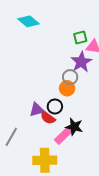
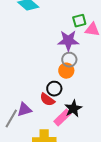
purple star: (81, 62) -> (68, 41), moved, turned 30
purple triangle: (37, 110) -> (24, 110), moved
black star: (74, 127) -> (73, 109), turned 30

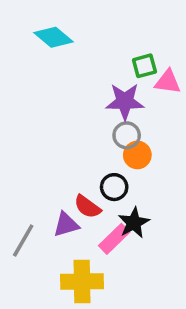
orange circle: (66, 71) -> (137, 155), moved
black circle: (54, 89) -> (114, 187), moved
purple triangle: (24, 110) -> (66, 224), moved

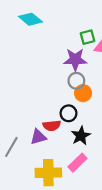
red semicircle: (87, 207) -> (52, 126), turned -42
pink rectangle: (114, 239) -> (77, 163), moved

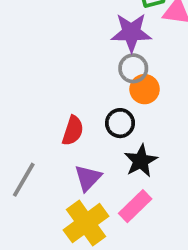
red semicircle: (52, 126) -> (73, 131), moved, turned -66
purple triangle: (38, 137) -> (88, 178), moved, turned -30
yellow cross: (48, 173) -> (86, 223), turned -35

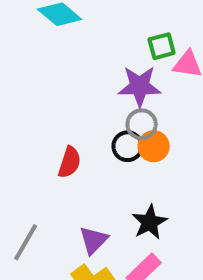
black circle: (120, 123) -> (128, 146), moved
red semicircle: (73, 131) -> (70, 162), moved

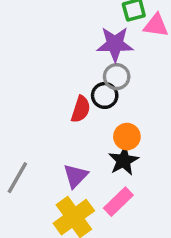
orange circle: (154, 146) -> (127, 137), moved
red semicircle: (70, 162) -> (81, 109), moved

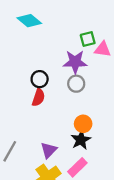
black circle: (105, 95) -> (40, 79), moved
red semicircle: (81, 109) -> (38, 97), moved

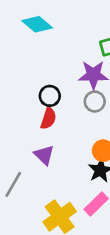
purple triangle: (49, 150) -> (44, 155), moved, turned -30

